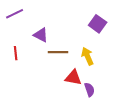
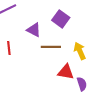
purple square: (98, 24) -> (61, 19), moved

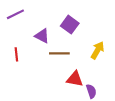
yellow arrow: (80, 51) -> (97, 50), moved, turned 54

